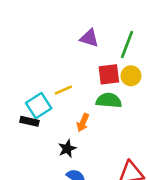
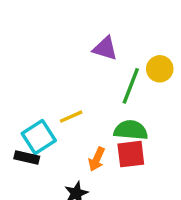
green line: (127, 45) -> (131, 86), moved
red square: (109, 74) -> (131, 154), moved
yellow circle: (131, 76) -> (160, 69), moved

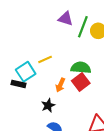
green line: (131, 86) -> (83, 27), moved
red square: (131, 154) -> (81, 82), turned -30

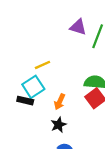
yellow line: (45, 59) -> (42, 65), moved
orange arrow: (60, 85) -> (60, 102), moved

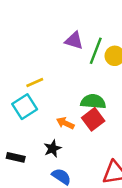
black rectangle: (25, 101) -> (16, 157), moved
orange arrow: (60, 102) -> (65, 123), moved, turned 91

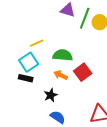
green semicircle: (93, 102) -> (63, 55), moved
black rectangle: (16, 157) -> (26, 78), moved

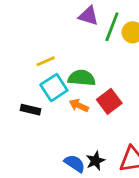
cyan square: (29, 62) -> (54, 88), moved
black star: (51, 95) -> (95, 161), moved

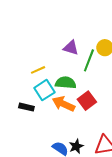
purple triangle: (88, 16) -> (71, 48), moved
green line: (112, 27) -> (89, 60), moved
orange arrow: (79, 105) -> (63, 104), size x1.5

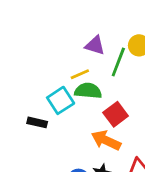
yellow line: (38, 70) -> (80, 74), moved
orange arrow: (63, 104) -> (106, 140), moved

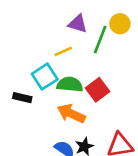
green semicircle: (88, 91) -> (70, 84), moved
orange arrow: (106, 140) -> (71, 114), moved

